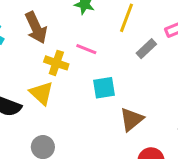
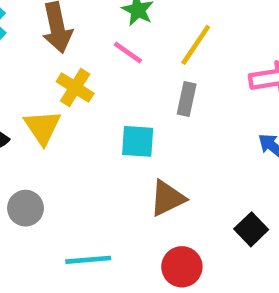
pink line: (86, 49) -> (128, 53), moved
gray rectangle: (146, 49) -> (187, 99), moved, turned -48

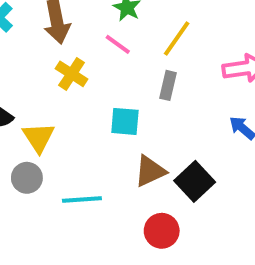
yellow triangle: (42, 127) -> (39, 137), moved
black square: (251, 229) -> (195, 181), moved, size x1.4
cyan line: (88, 260) -> (82, 200), moved

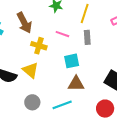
pink line: (118, 44) -> (62, 34), moved
yellow triangle: (39, 137) -> (31, 70), moved
brown triangle: (150, 171) -> (76, 84), moved, turned 42

